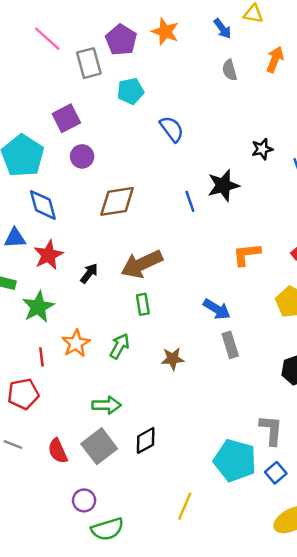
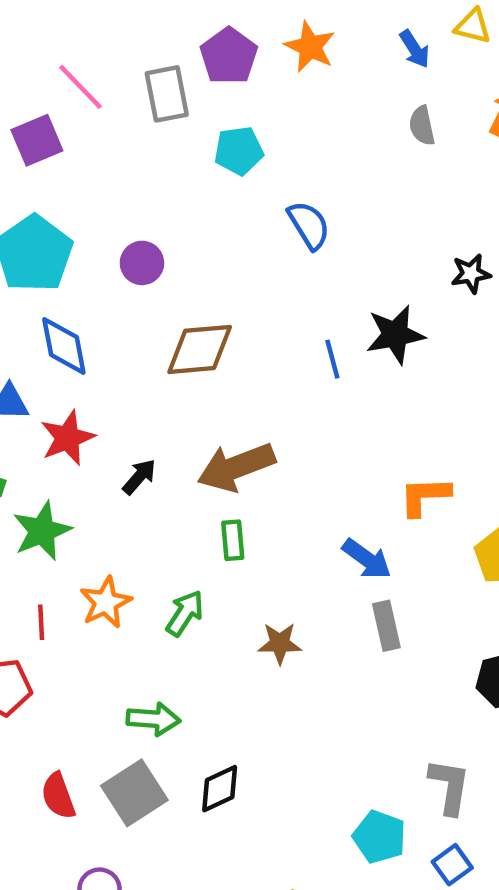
pink line: (47, 39) -> (81, 87), moved
purple square: (66, 118) -> (37, 140), moved
orange L-shape: (247, 254) -> (425, 496), moved
cyan pentagon: (235, 460) -> (379, 837), size x0.7

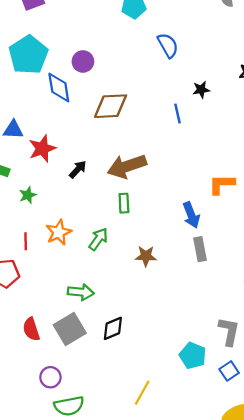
black star: (395, 335) -> (201, 90), moved, size x0.6
blue diamond: (64, 346) -> (59, 87), moved
green star: (42, 531) -> (28, 195), size x0.6
blue arrow: (367, 559) -> (191, 215), turned 30

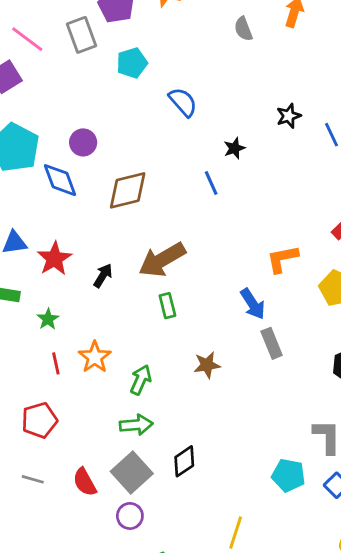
green arrow: (98, 239) -> (141, 380), moved
red line: (26, 241) -> (56, 363), moved
purple circle: (50, 377) -> (130, 516), moved

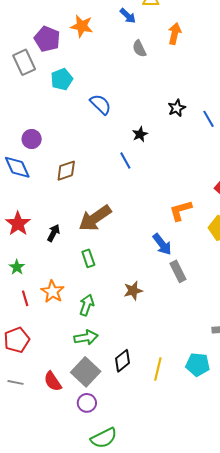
brown diamond: (128, 190) -> (66, 171), size x0.7
green rectangle: (167, 306) -> (88, 258), moved
yellow line: (236, 533) -> (158, 369), moved

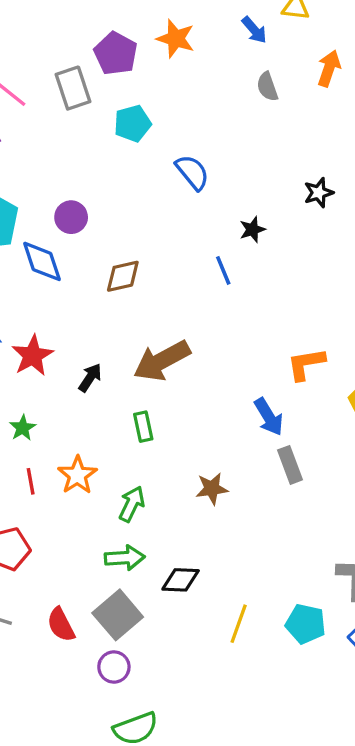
black diamond: (123, 361) -> (181, 580), moved, turned 35

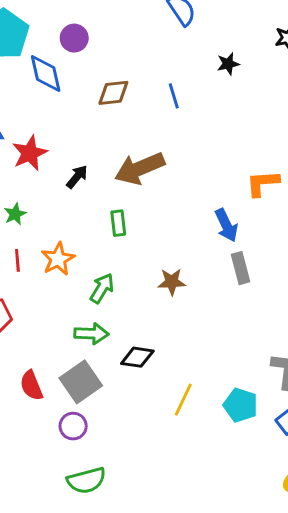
blue line: (223, 270) -> (174, 96), moved

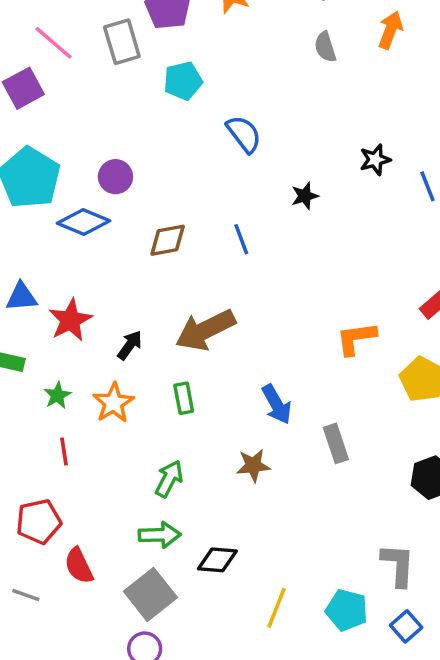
blue diamond: (46, 73) -> (84, 222), turned -51
blue arrow: (226, 225) -> (277, 404), moved
orange star: (58, 259) -> (114, 403), moved
red semicircle: (31, 385) -> (79, 566), moved

